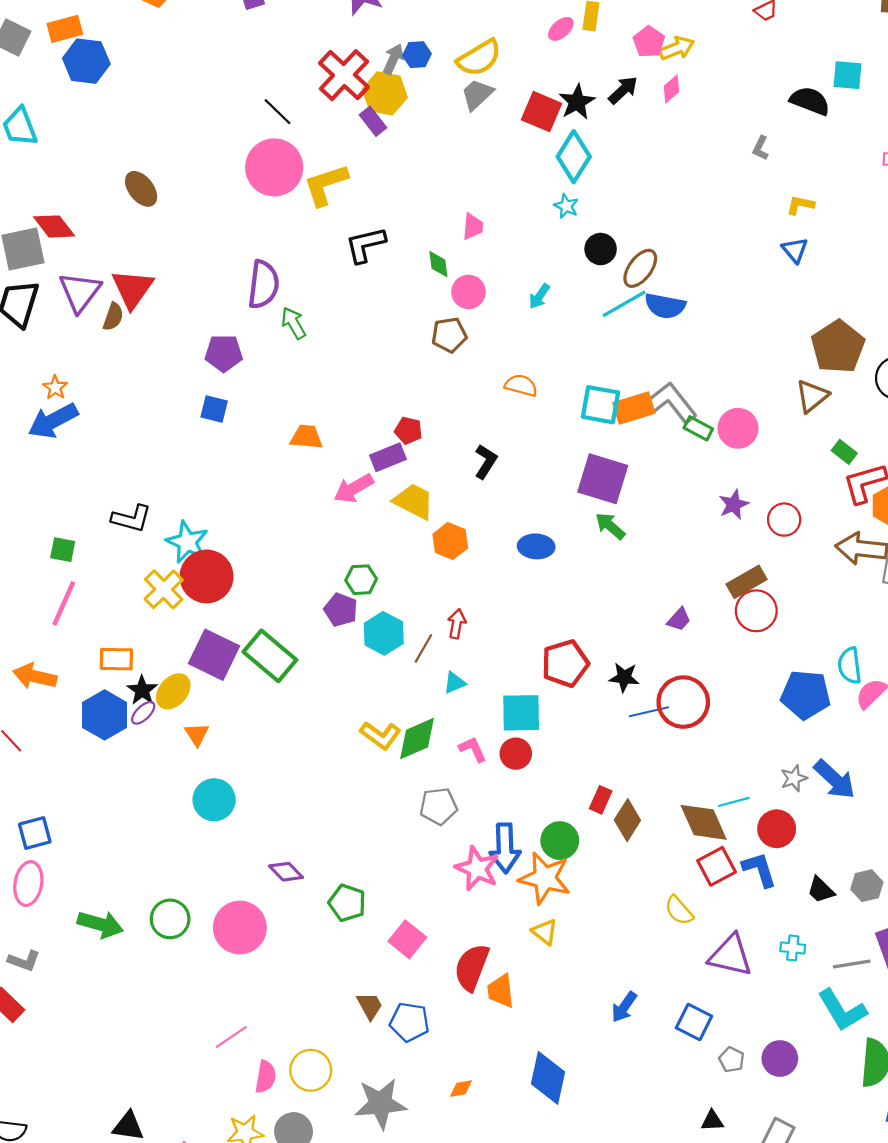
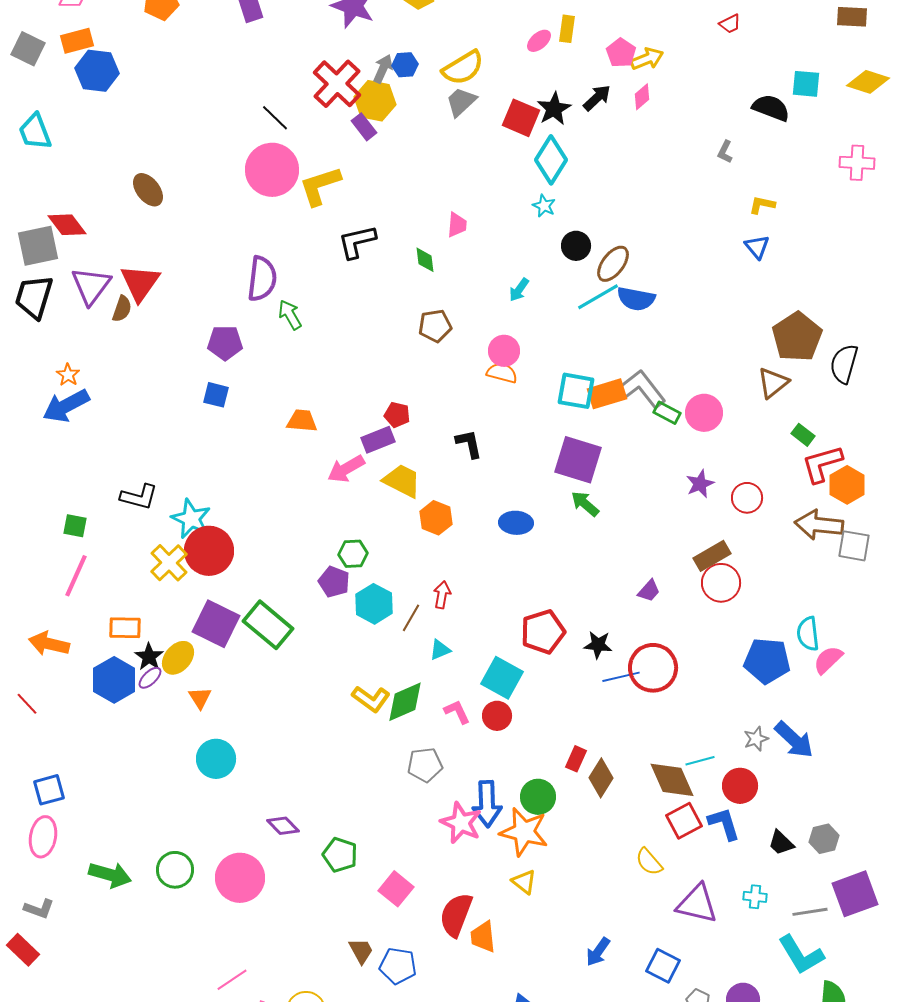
pink circle: (469, 292) -> (504, 351), moved
black L-shape: (486, 462) -> (469, 444), turned -44
cyan square: (521, 713) -> (502, 678), turned 30

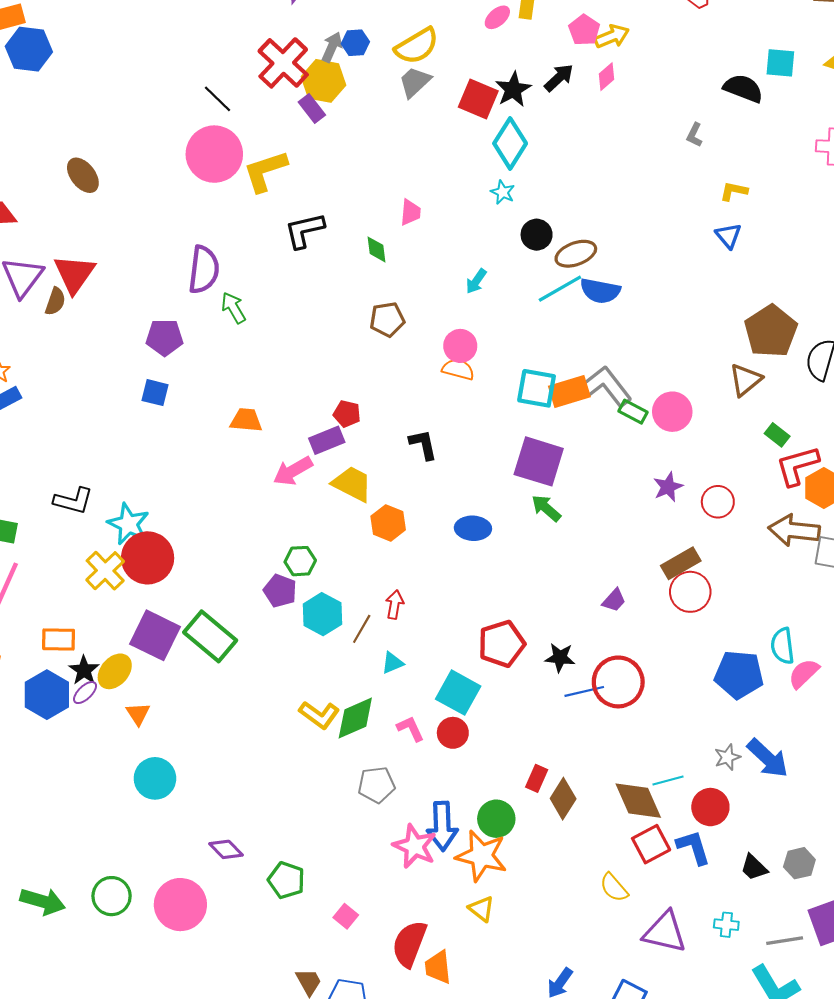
brown ellipse: (613, 264) -> (576, 254), turned 33
pink square: (396, 889) -> (346, 916), size x0.7

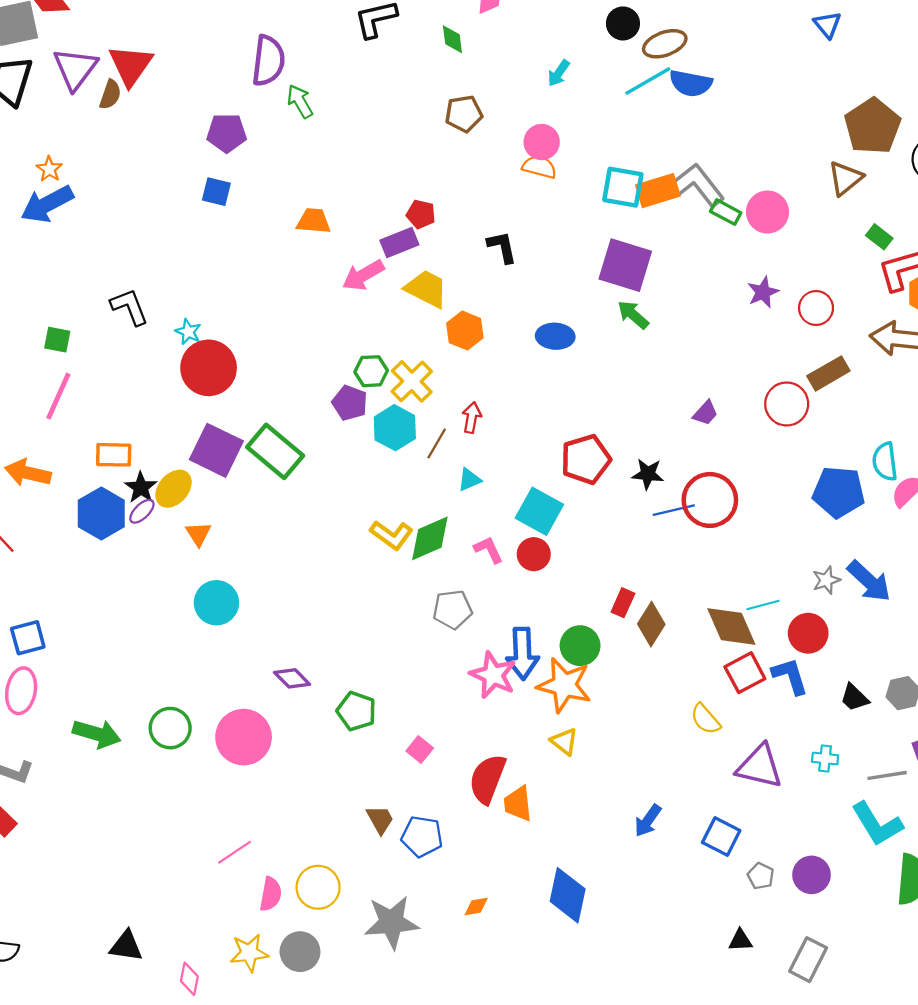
black L-shape: (73, 501) -> (129, 307), turned -126
cyan star: (128, 524) -> (188, 332), size x0.6
brown rectangle: (681, 563) -> (828, 373), moved
yellow cross: (105, 571) -> (412, 381), moved

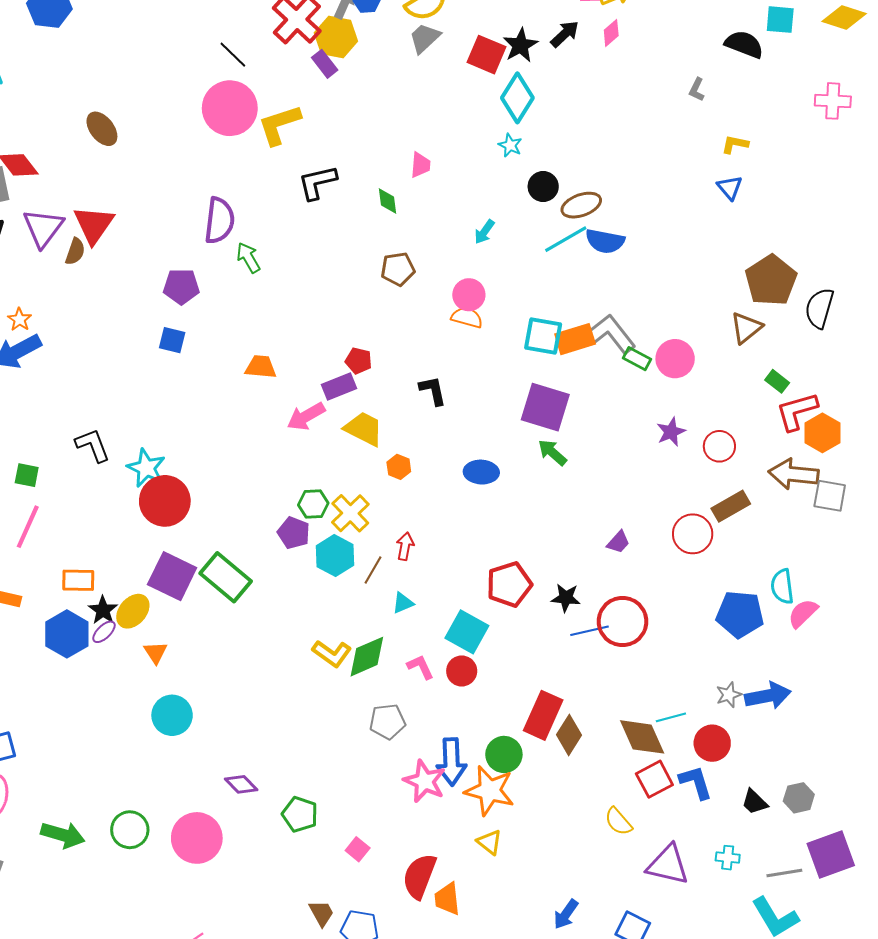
orange hexagon: (465, 331) -> (399, 467), size x0.7
cyan star: (188, 332) -> (146, 468), size x1.6
blue arrow: (869, 581) -> (768, 696), turned -54
red rectangle: (623, 603) -> (543, 715), size x1.8

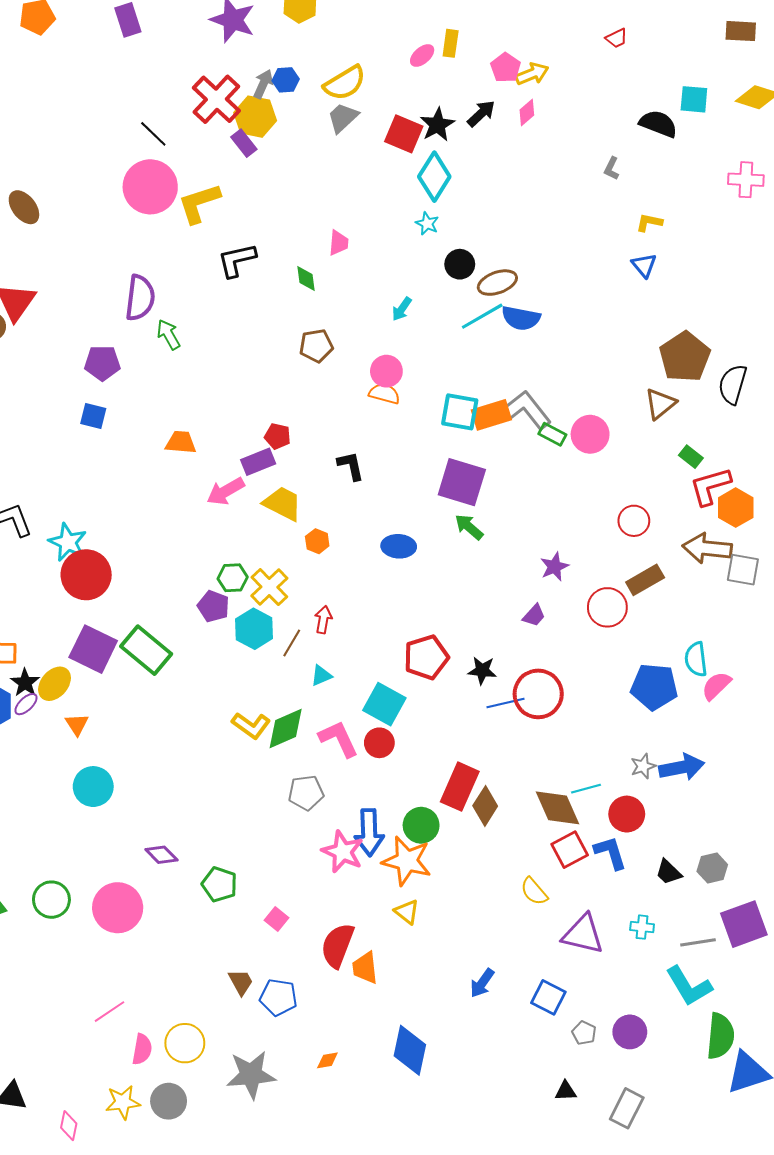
purple star: (671, 432) -> (554, 567), moved
pink L-shape: (420, 667) -> (339, 739), size x1.5

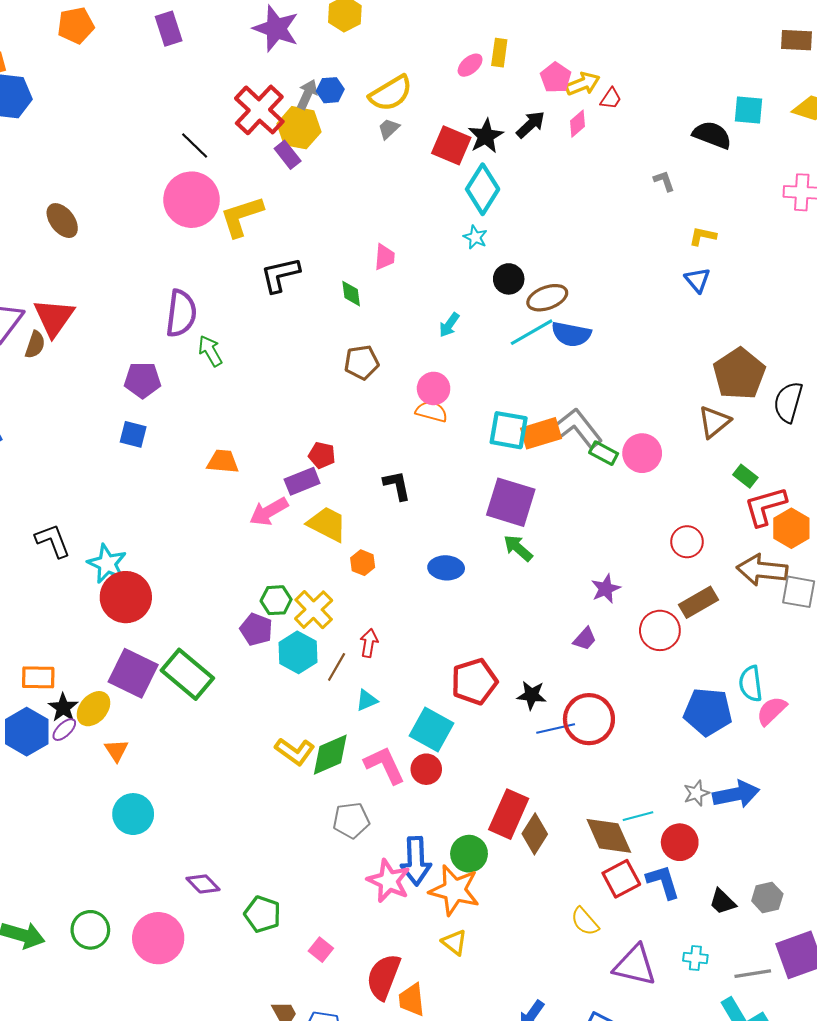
red trapezoid: (617, 38) -> (611, 98), moved, turned -30
gray trapezoid: (343, 118) -> (389, 129), size x0.7
gray L-shape: (611, 169) -> (664, 181), turned 135

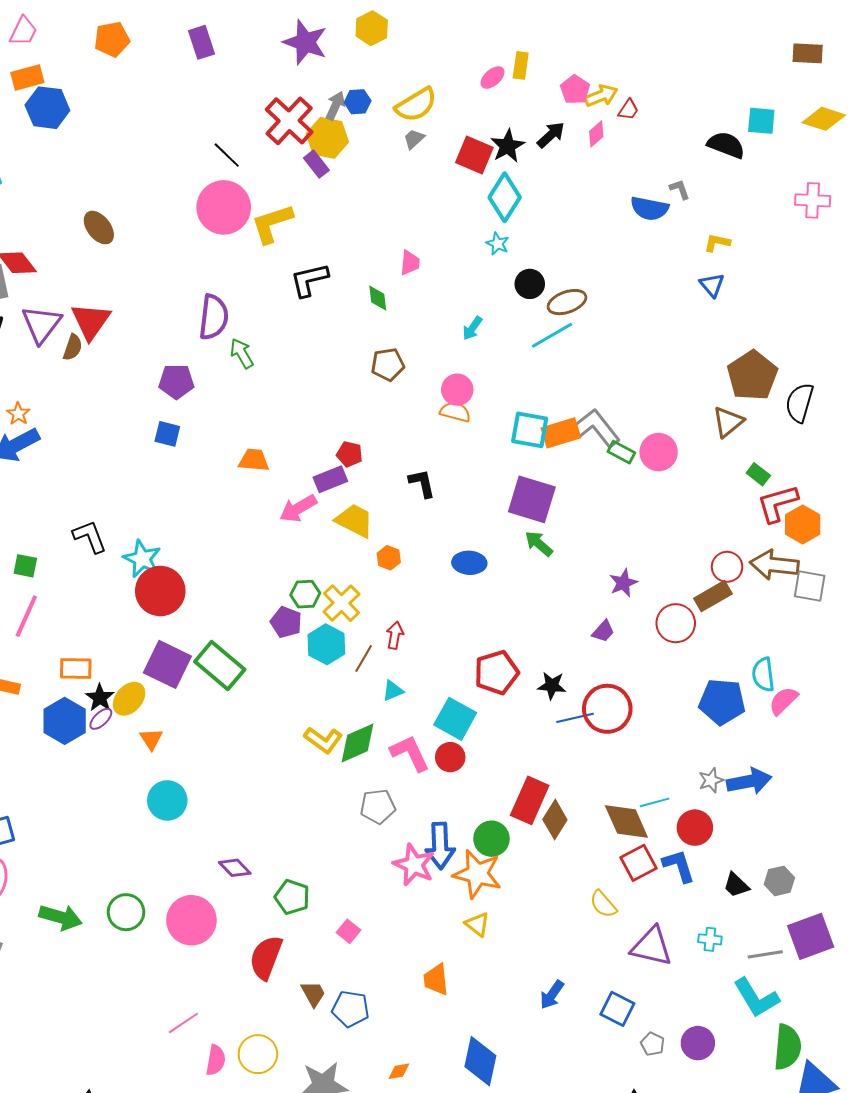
blue semicircle: (571, 334) -> (650, 208), moved
red circle: (687, 542) -> (727, 567), moved
red semicircle: (383, 977) -> (266, 957), moved

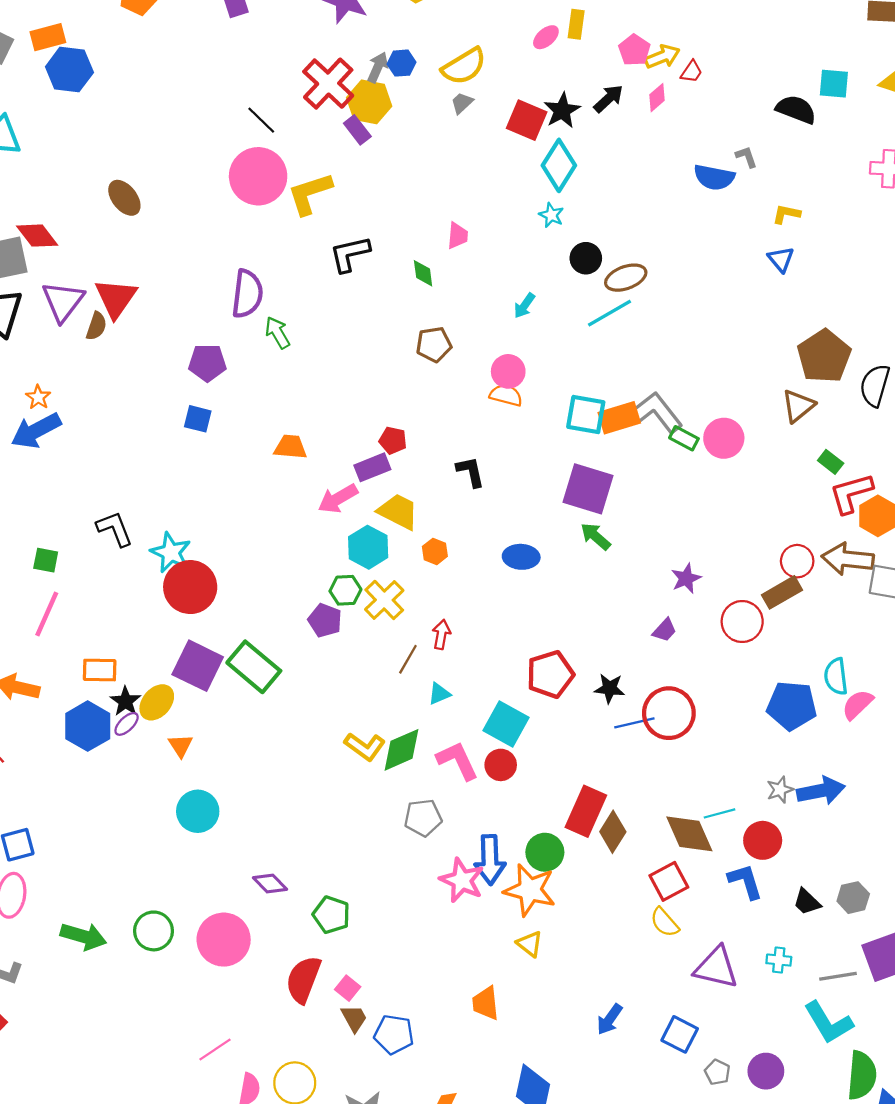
cyan hexagon: (326, 644) -> (368, 547), moved
red square: (638, 863) -> (669, 881), moved
pink square: (349, 931) -> (348, 988), moved

